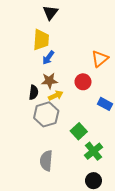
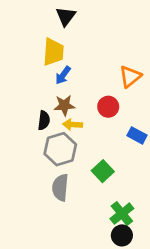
yellow arrow: (56, 96) -> (73, 124), turned -152
green cross: (93, 151) -> (122, 214), moved
gray semicircle: (46, 161) -> (60, 188), moved

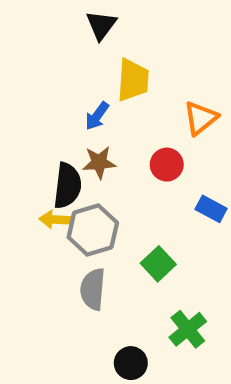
yellow trapezoid: (53, 52) -> (133, 80), moved
black semicircle: (44, 120) -> (67, 186), size x1.5
yellow arrow: (73, 124) -> (55, 219), moved
black circle: (122, 235) -> (131, 363), moved

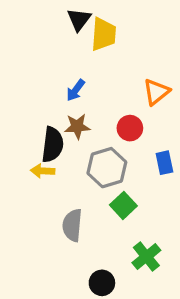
yellow trapezoid: (133, 80) -> (104, 34), moved
blue rectangle: (211, 209) -> (164, 163), turned 50
gray hexagon: (93, 230) -> (107, 168), moved

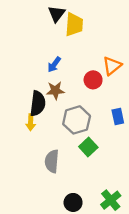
red circle: (130, 128) -> (93, 80), moved
yellow arrow: (43, 171) -> (31, 122), turned -91
green cross: (146, 257) -> (111, 200), moved

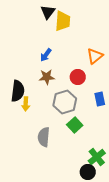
red circle: (93, 80) -> (78, 77), moved
black semicircle: (38, 103) -> (18, 91), moved
green cross: (111, 200) -> (97, 157), moved
black circle: (73, 202) -> (88, 172), moved

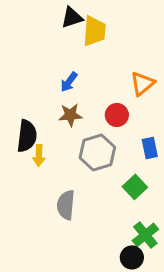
black triangle: (48, 12) -> (72, 18), turned 35
green square: (75, 125) -> (135, 187), moved

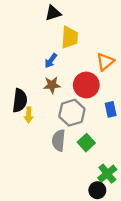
yellow trapezoid: (94, 31) -> (70, 37), moved
red circle: (117, 115) -> (86, 85), size x1.5
green square: (135, 187) -> (86, 143), moved
gray semicircle: (66, 205) -> (59, 140), moved

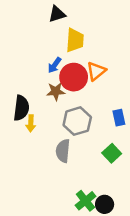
orange triangle: (105, 62) -> (96, 71), moved
red circle: (86, 85) -> (74, 77), moved
green square: (86, 143) -> (112, 153), moved
green cross: (107, 174) -> (86, 201), moved

